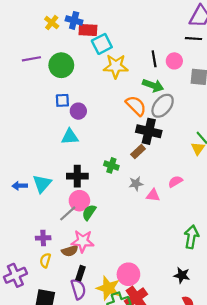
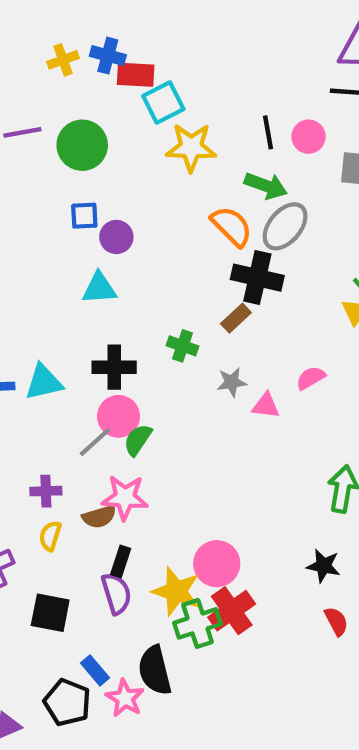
yellow cross: (52, 23) -> (63, 60), turned 32
cyan triangle: (42, 184) -> (44, 382), turned 36

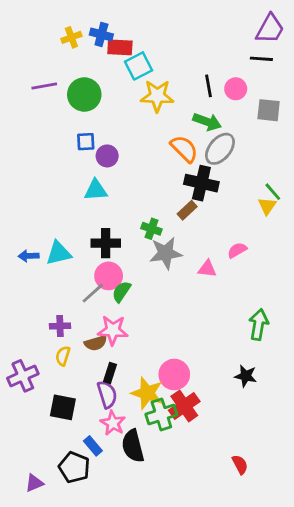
gray star: (232, 382) -> (166, 253), moved, size x1.6
red semicircle: (336, 621) -> (240, 464), moved
pink star: (125, 698) -> (113, 423), moved

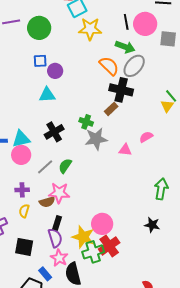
pink circle: (236, 89) -> (145, 24), size x1.5
black cross: (106, 243) -> (54, 132), turned -30
pink circle: (109, 276) -> (21, 155), moved

